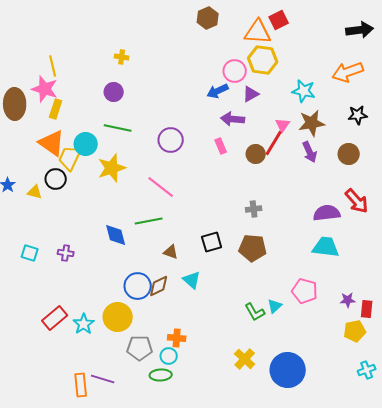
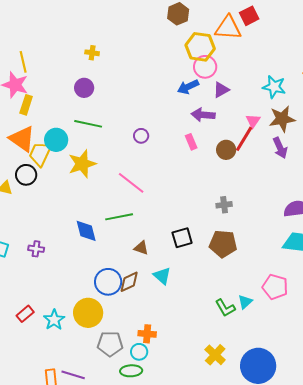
yellow hexagon: (263, 60) -> (200, 47), moved
purple circle: (171, 140) -> (141, 136), size x0.6
red rectangle: (55, 318) -> (25, 314), size x0.7

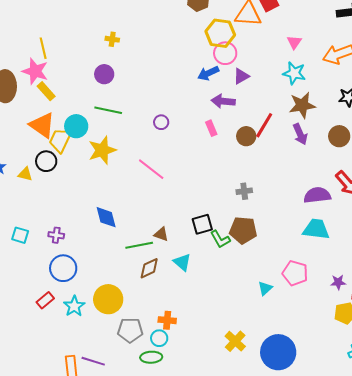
yellow rectangle: (26, 105) -> (46, 91), turned -60
pink triangle: (253, 121) -> (294, 42), moved
green line: (119, 217) -> (139, 245), moved
blue circle: (108, 282) -> (63, 268), moved
green L-shape: (225, 308) -> (220, 239), moved

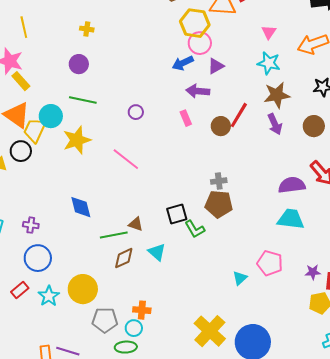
yellow line: (43, 48) -> (24, 27), moved
brown pentagon: (243, 230) -> (219, 204), moved
yellow cross: (235, 341) -> (210, 331), size x1.5

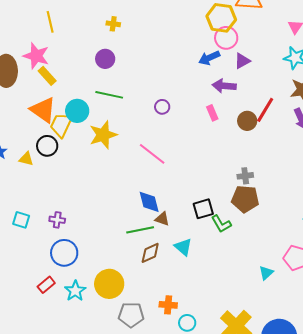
blue diamond: (81, 207) -> (149, 202), moved
cyan circle: (134, 328) -> (187, 323), moved

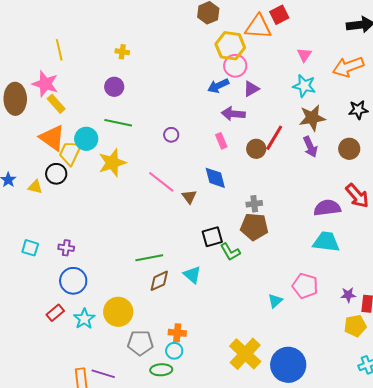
blue diamond: (149, 202) -> (215, 178), moved
brown triangle: (162, 219) -> (189, 197), moved, turned 35
cyan circle: (187, 323) -> (174, 351), moved

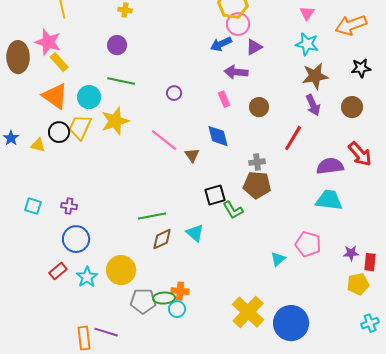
red line: (274, 138) -> (293, 138), moved
yellow trapezoid: (70, 153) -> (80, 127), moved
green ellipse: (161, 370) -> (164, 298), moved

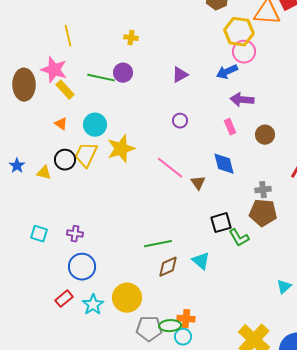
purple triangle: (254, 47) -> (180, 75), moved
green line: (121, 81) -> (101, 78), moved
orange triangle: (55, 96) -> (61, 124), size x0.5

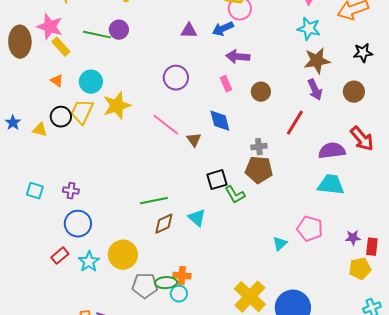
purple triangle: (180, 75) -> (189, 31), moved, turned 30
purple circle: (180, 121) -> (176, 78), size x1.6

